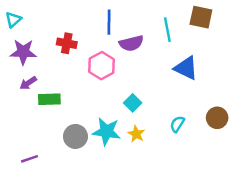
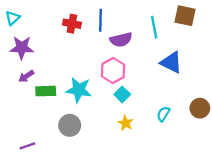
red cross: (67, 43) -> (72, 24), moved
pink hexagon: (102, 66) -> (113, 71), moved
cyan star: (107, 131) -> (79, 90), moved

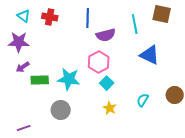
cyan triangle: (13, 18) -> (24, 16), moved, turned -40
red cross: (72, 24) -> (50, 17), moved

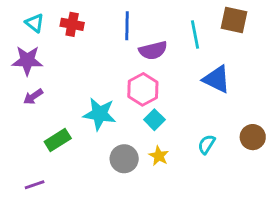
green rectangle: (40, 80) -> (58, 140), moved, turned -30
gray circle: (61, 110) -> (124, 159), moved

